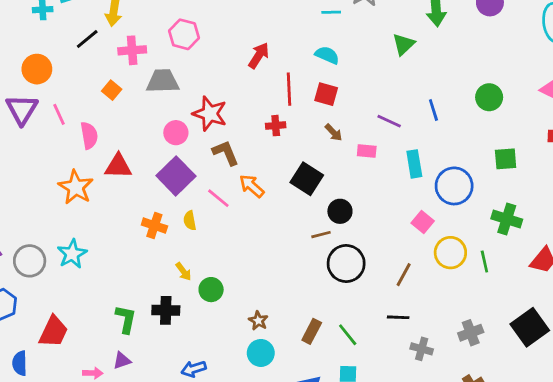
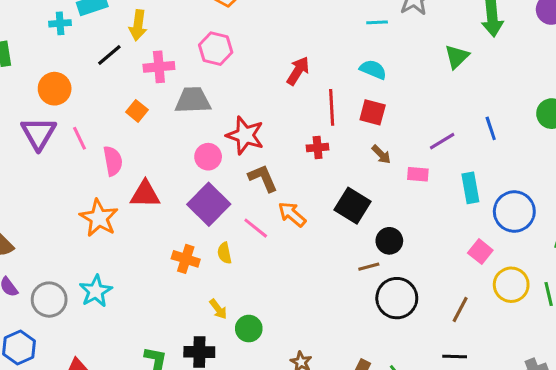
purple line: (389, 121) -> (442, 141), turned -55

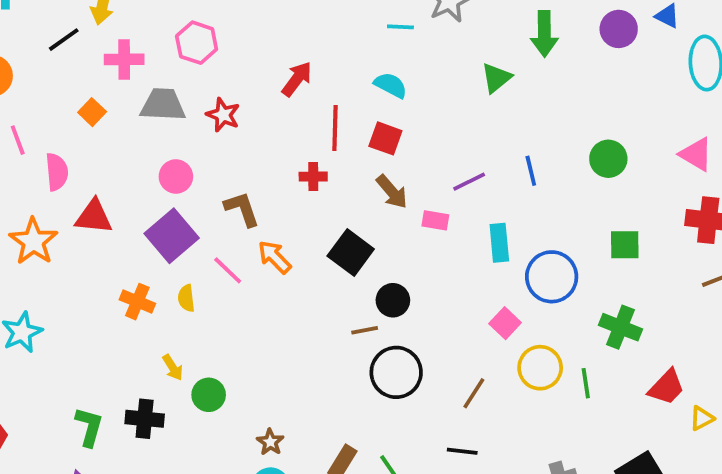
red star: (245, 135) -> (223, 115), moved, size x0.7
brown arrow: (381, 154) -> (392, 192), size x1.4

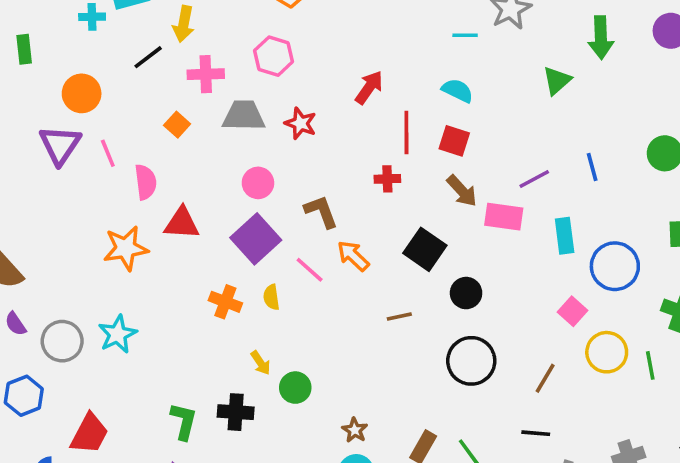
pink rectangle: (435, 220) -> (504, 217), size x1.5
orange star: (33, 241) -> (126, 248), turned 30
brown line: (365, 330) -> (399, 317), moved

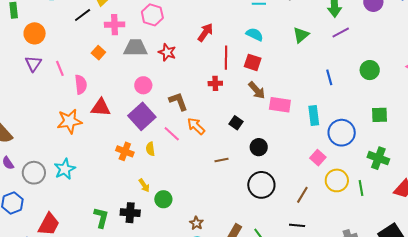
green triangle: (557, 81) -> (301, 35), moved
orange circle: (82, 93) -> (35, 33), moved
purple triangle: (60, 145) -> (33, 64), size x0.7
purple line: (534, 179) -> (341, 33), moved
black square: (425, 249) -> (236, 123), size x0.6

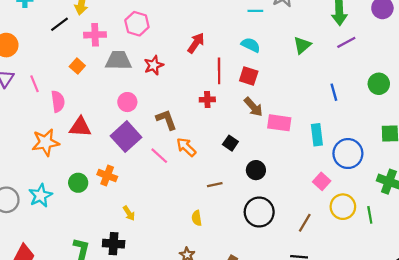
red star: (167, 52) -> (154, 65), turned 30
yellow semicircle: (150, 149) -> (197, 218), moved
green circle: (163, 199) -> (78, 183), moved

